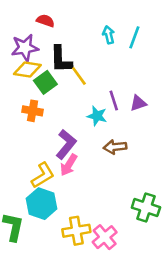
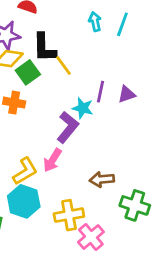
purple line: (114, 101) -> (101, 92), turned 30
purple L-shape: (66, 144) -> (68, 127), moved
brown arrow: (115, 147) -> (102, 179), moved
yellow cross: (76, 231) -> (69, 215), moved

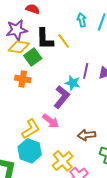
yellow line: (63, 66) -> (64, 41), moved
pink arrow: (53, 160) -> (51, 121), turned -84
yellow cross: (69, 215) -> (63, 161), turned -30

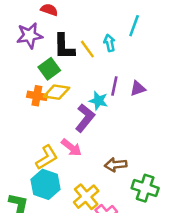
cyan arrow: (82, 20) -> (109, 43), moved
yellow diamond: (19, 47) -> (57, 92), moved

